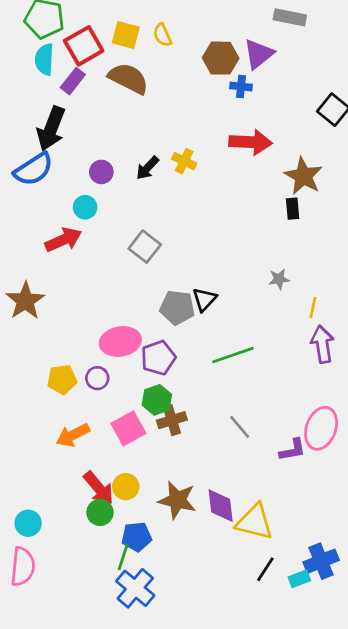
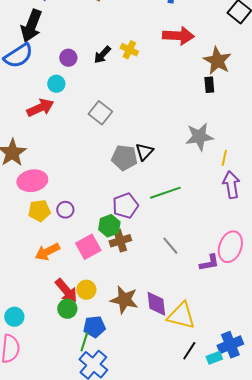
gray star: (279, 279) -> (199, 137), size x1.8
pink ellipse: (120, 341) -> (32, 181), moved
purple pentagon: (158, 358) -> (125, 206), moved

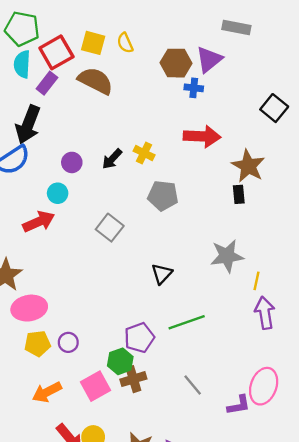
gray pentagon: (124, 158) -> (163, 196), moved

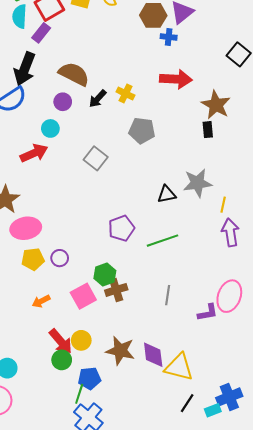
brown semicircle: (95, 81) -> (74, 74), moved
black triangle: (162, 274) -> (167, 194), moved, turned 36
purple pentagon: (139, 338) -> (121, 228), moved
gray line: (193, 385) -> (168, 295), turned 48
orange arrow: (47, 392) -> (41, 301), size x0.7

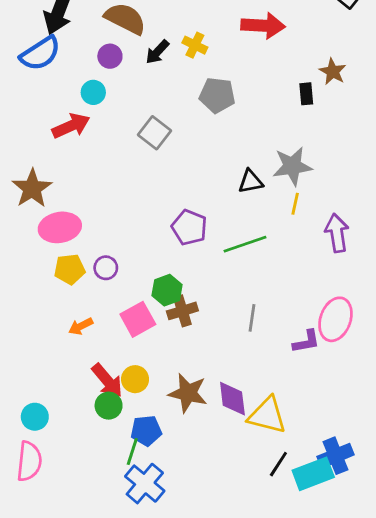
brown star: (216, 105) -> (333, 71), moved, size x0.7
yellow line: (223, 205) -> (295, 204), moved
purple pentagon: (121, 228) -> (189, 227), turned -30
cyan rectangle: (213, 410) -> (313, 474), size x1.8

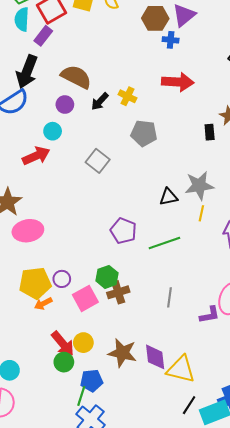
purple circle: (106, 268) -> (62, 279), moved
yellow pentagon: (70, 269) -> (35, 283), moved, size x1.4

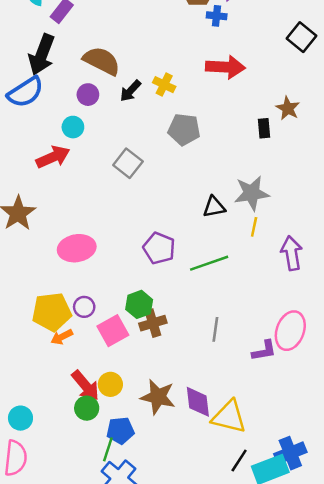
pink ellipse: (28, 231) -> (77, 248), moved

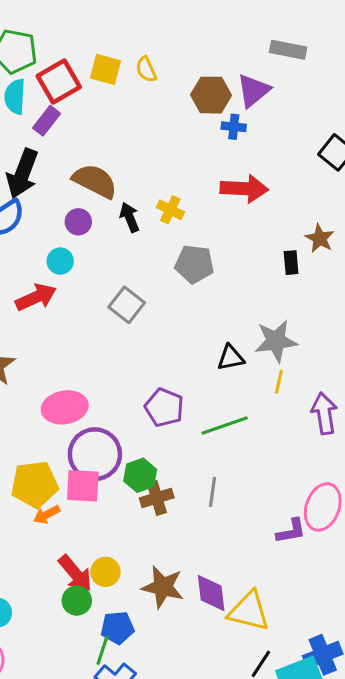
black arrow: (130, 91) -> (130, 217), turned 115
purple circle: (84, 307) -> (95, 454), moved, size x2.0
gray line: (215, 329) -> (213, 492), moved
pink square: (113, 331) -> (83, 486), moved, turned 32

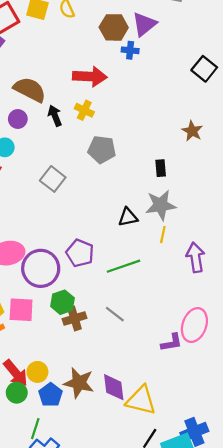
red arrow: (244, 189) -> (90, 76), moved
black rectangle: (291, 263) -> (161, 168), moved
purple circle: (95, 454) -> (41, 268), moved
gray line: (213, 492) -> (115, 314), turned -60
blue pentagon: (118, 628) -> (51, 395), moved, turned -30

